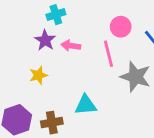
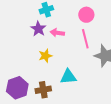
pink circle: (121, 27) -> (86, 15), moved
yellow star: (38, 75) -> (45, 56), moved

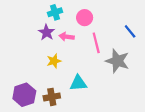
pink circle: (86, 15) -> (85, 18), moved

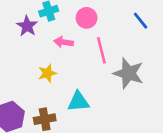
blue line: (130, 31) -> (141, 21), moved
purple star: (47, 32) -> (27, 26), moved

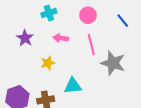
pink circle: (87, 18) -> (88, 15), moved
purple star: (27, 26) -> (25, 38), moved

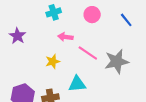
purple star: (25, 38) -> (17, 36), moved
pink line: (91, 45) -> (88, 53), moved, turned -42
gray star: (113, 63) -> (117, 61), turned -30

